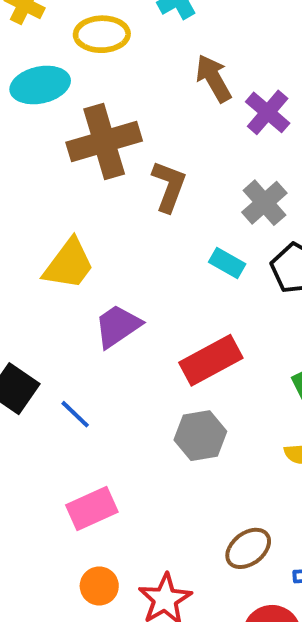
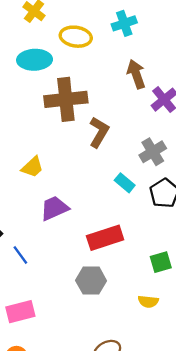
yellow trapezoid: (69, 264) -> (32, 167), size x0.7

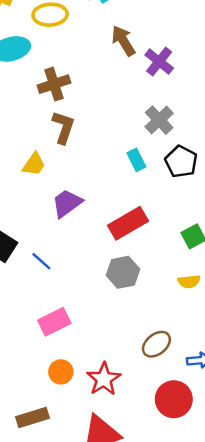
brown cross: (66, 99) -> (54, 84), size x0.7
brown L-shape: (99, 132) -> (63, 127), moved
cyan rectangle: (125, 183) -> (136, 160), turned 36

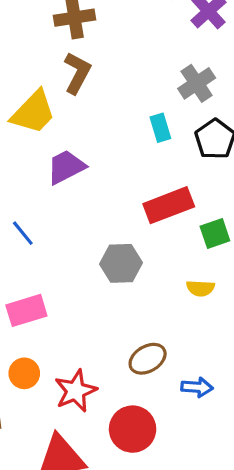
yellow trapezoid: (34, 164) -> (33, 112), size x1.5
red rectangle: (128, 223) -> (169, 205), moved
red circle: (174, 399) -> (133, 429), moved

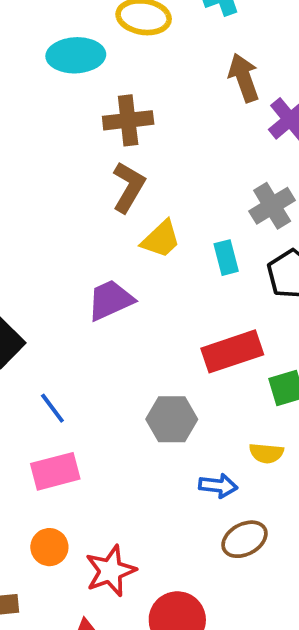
yellow trapezoid: (33, 112) -> (161, 239), moved, size x0.7
blue line: (23, 233) -> (52, 408), moved
brown ellipse: (148, 359) -> (244, 539), moved
blue arrow: (197, 387) -> (218, 486), moved

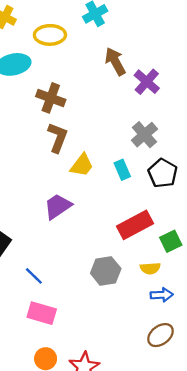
brown cross: (128, 120) -> (51, 98), turned 36
yellow semicircle: (266, 453) -> (150, 268), moved
pink rectangle: (55, 471) -> (42, 313), turned 40
blue arrow: (218, 486) -> (162, 295), moved

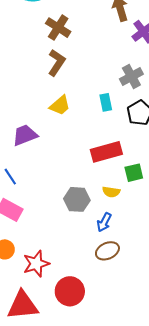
yellow trapezoid: (82, 165) -> (60, 105), moved
purple trapezoid: (58, 206) -> (25, 135), moved
gray hexagon: (106, 271) -> (77, 199), moved
blue arrow: (162, 295) -> (104, 222), moved, turned 108

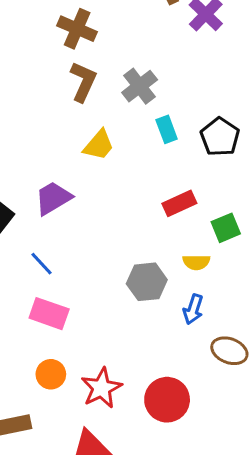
gray cross: (131, 77) -> (140, 86), moved
red rectangle: (106, 152) -> (179, 203), size x0.7
brown ellipse: (107, 251) -> (229, 351), moved, turned 55
red circle: (70, 291) -> (167, 400), moved

